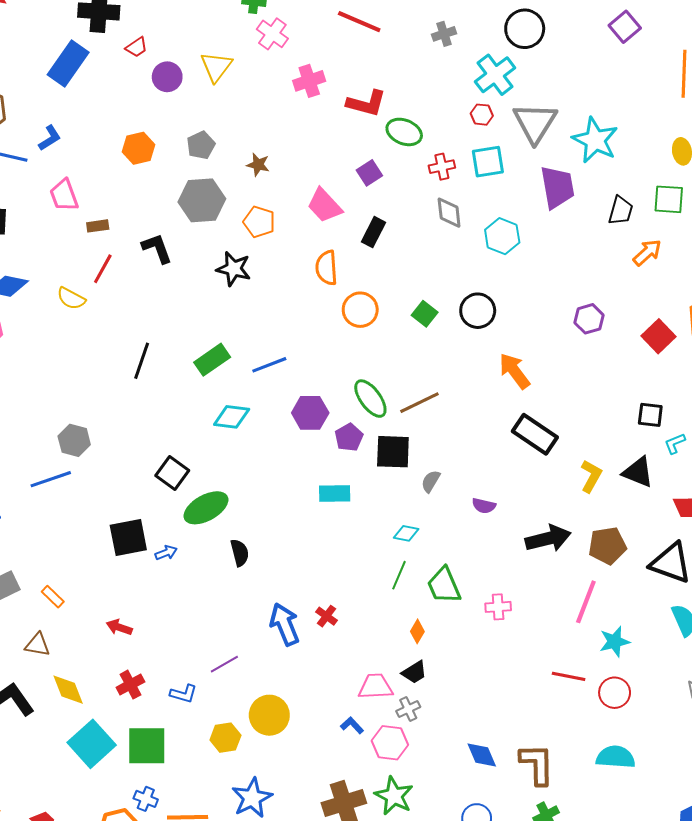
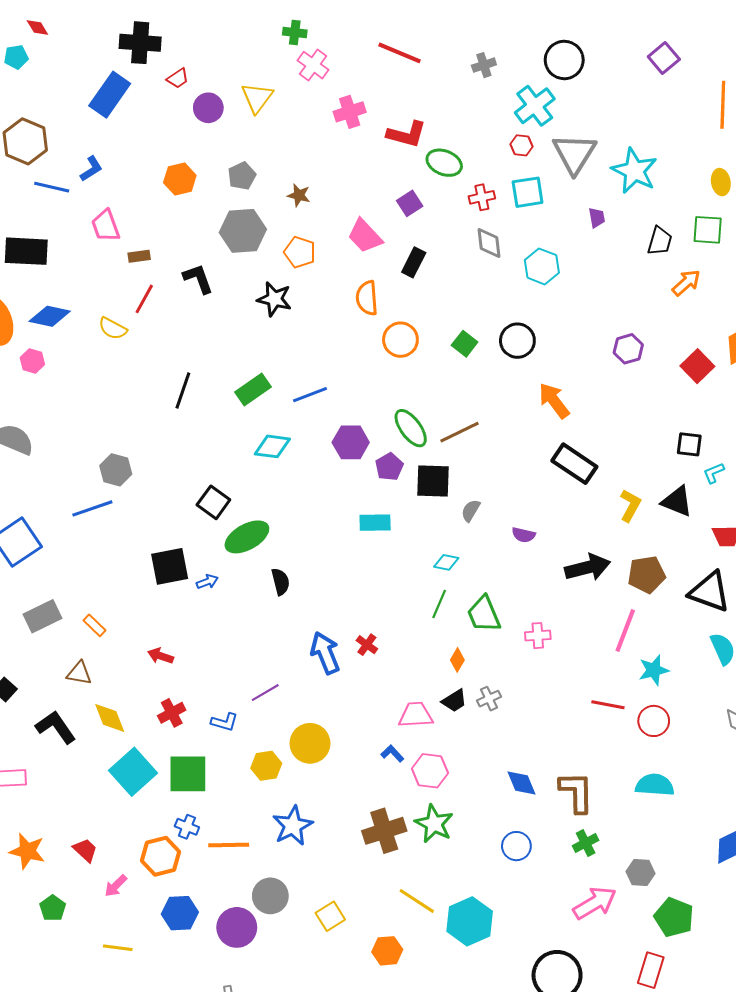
purple trapezoid: (557, 187) -> (597, 218), size x0.5
gray cross: (408, 709) -> (489, 699), moved

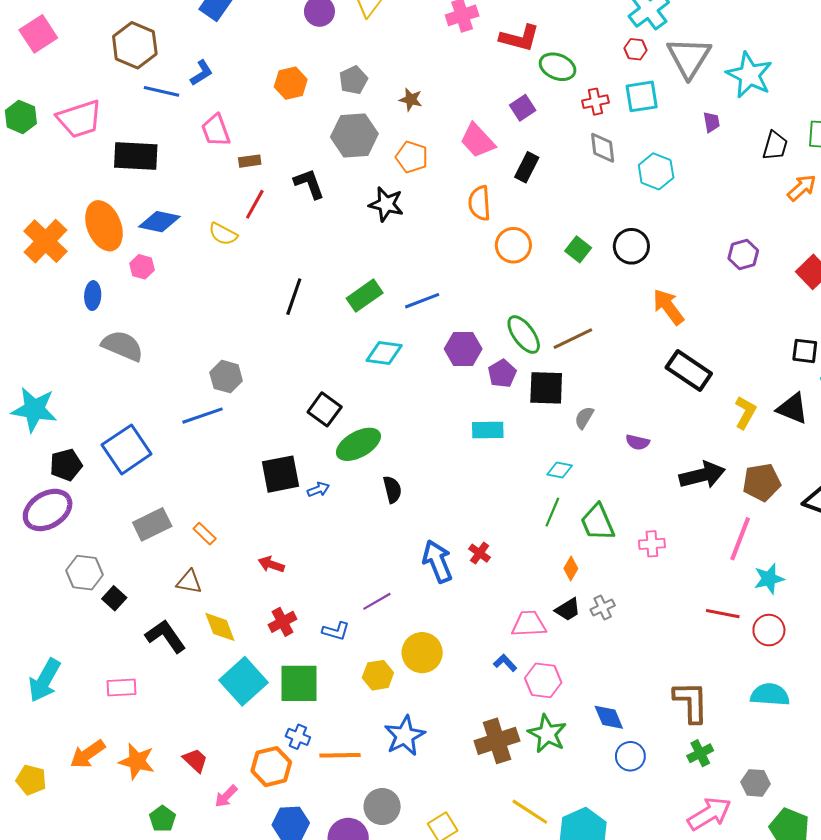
blue diamond: (522, 783) -> (609, 717), moved

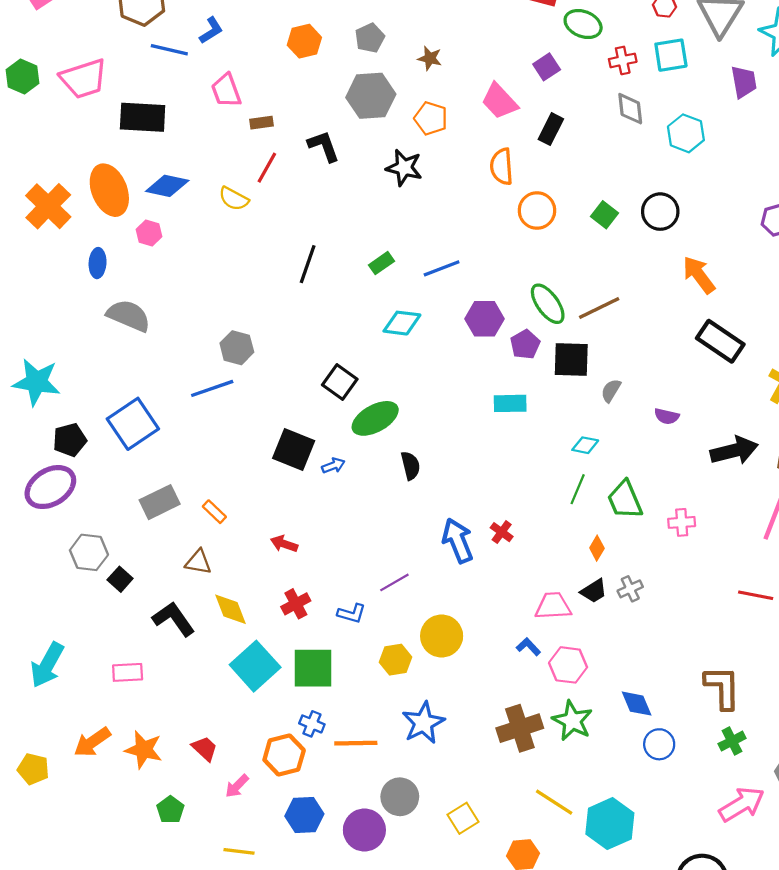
purple trapezoid: (711, 122) -> (744, 82), size x1.5
green rectangle: (365, 296) -> (382, 263), size x0.7
black square: (280, 474) -> (294, 450), turned 33

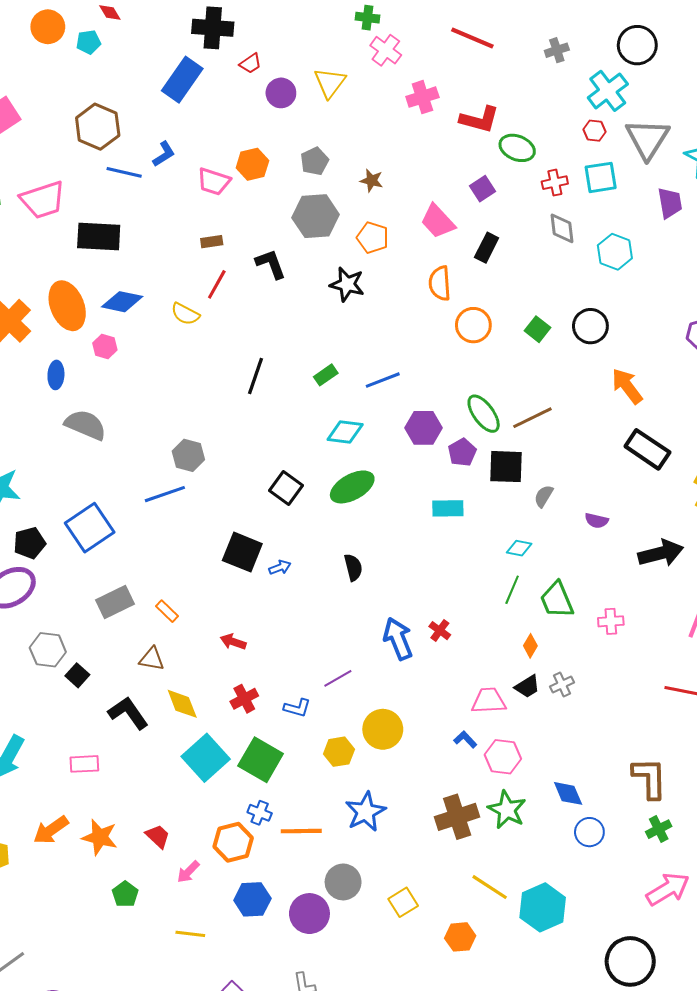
pink trapezoid: (226, 90) -> (214, 182), moved, turned -52
green ellipse: (375, 418) -> (352, 487), moved
green square: (313, 668) -> (261, 760), turned 30

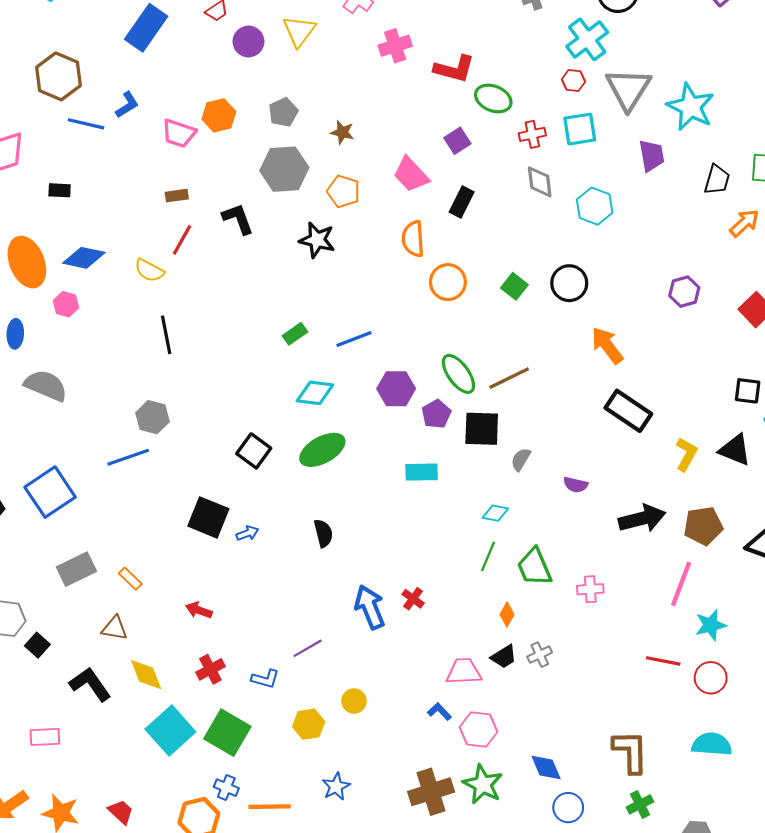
black rectangle: (99, 237) -> (60, 190), size x0.5
black line: (255, 376) -> (166, 335), moved, turned -30
yellow circle: (383, 729) -> (354, 701), size x0.6
blue star: (365, 812) -> (336, 786), size x0.7

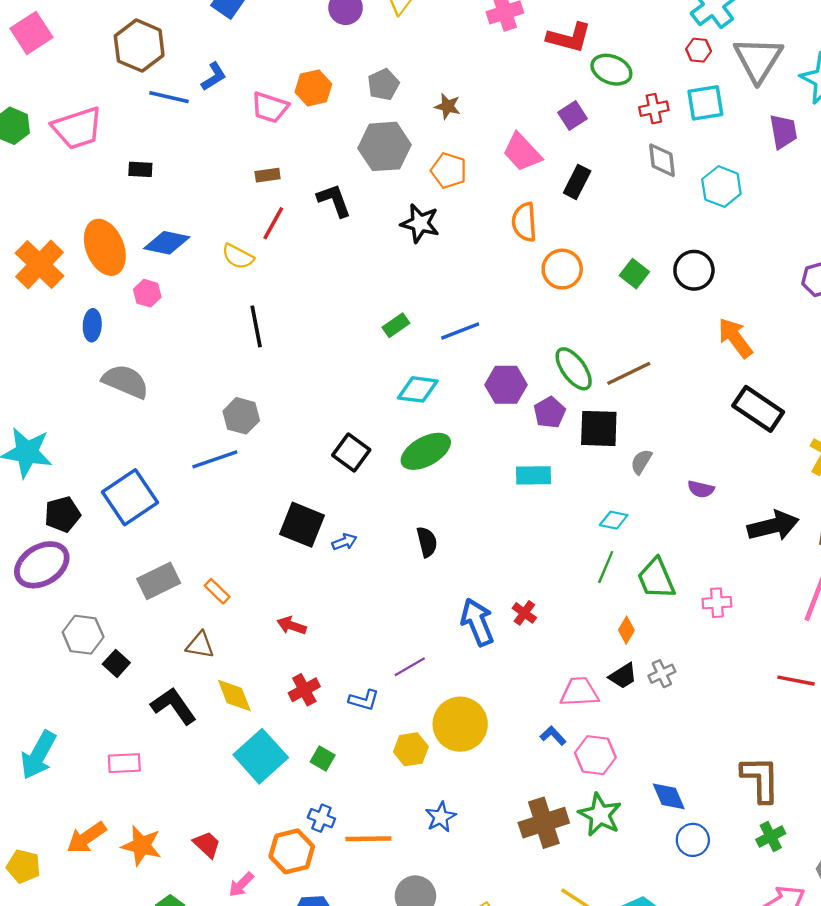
yellow circle: (354, 701) -> (460, 724), size x2.0
green square: (227, 733) -> (323, 759), size x0.5

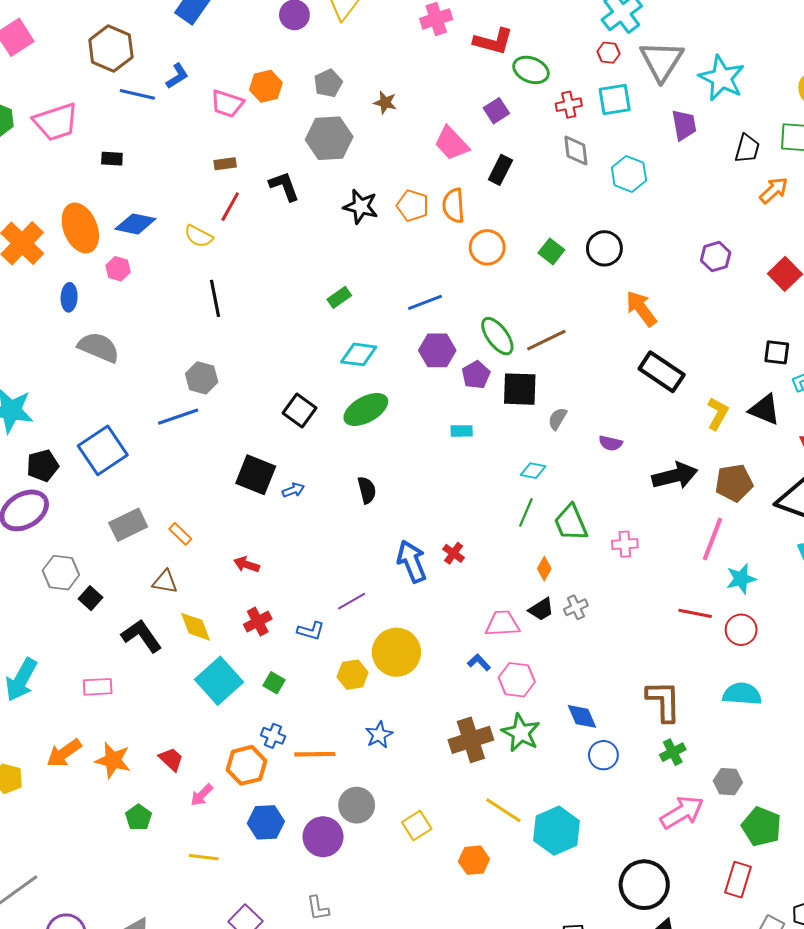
orange pentagon: (449, 171) -> (413, 206), moved
blue line: (460, 331) -> (425, 302), moved
cyan rectangle: (534, 475) -> (462, 431), size x0.7

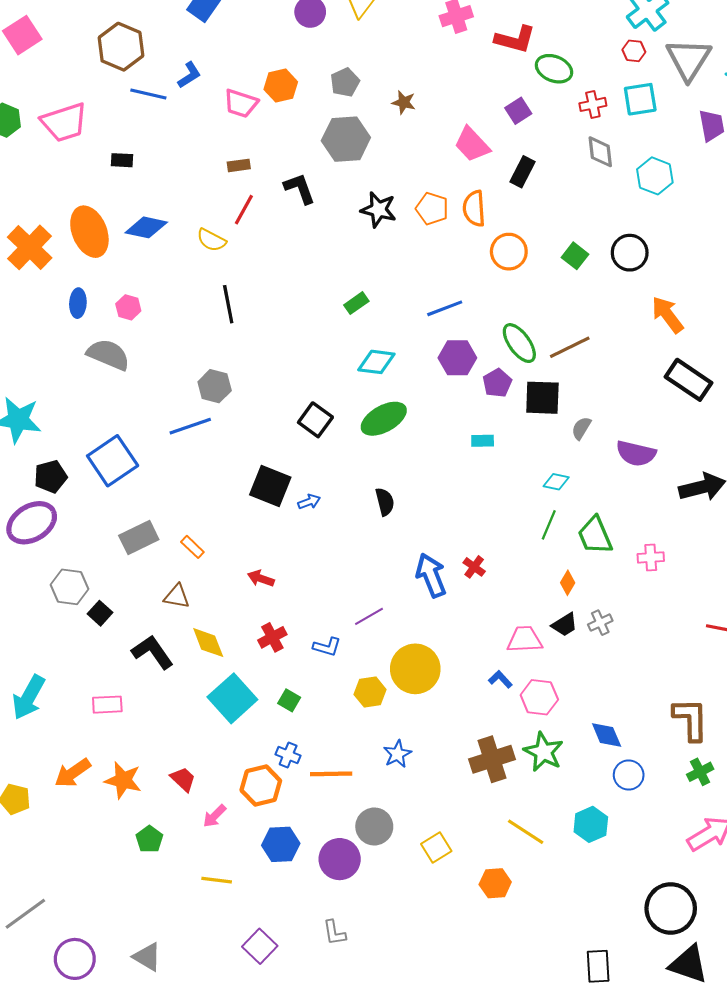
pink hexagon: (118, 269) -> (128, 307), moved
purple semicircle: (611, 443) -> (636, 453), size x1.6
cyan hexagon: (557, 831) -> (591, 824), moved, size x0.7

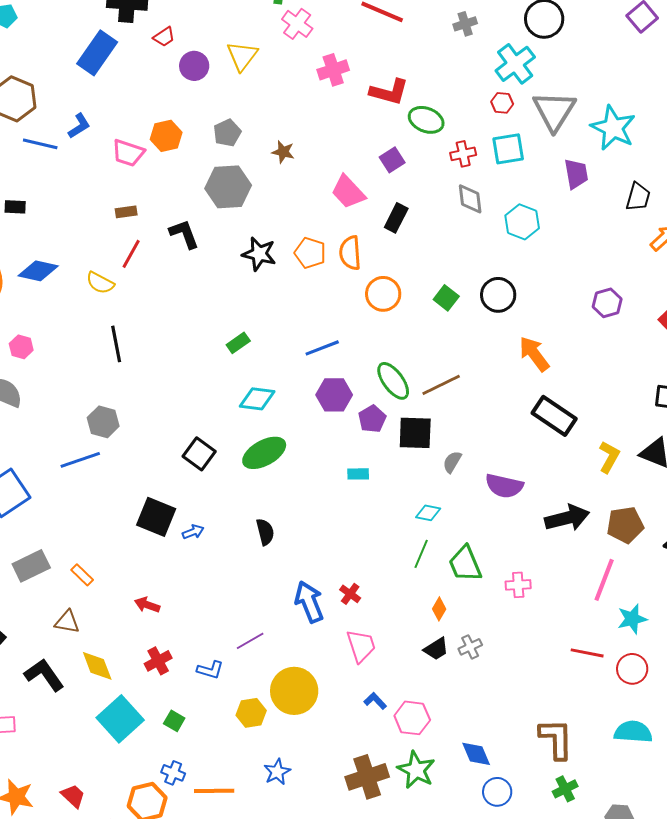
pink trapezoid: (525, 639) -> (361, 646), moved, turned 75

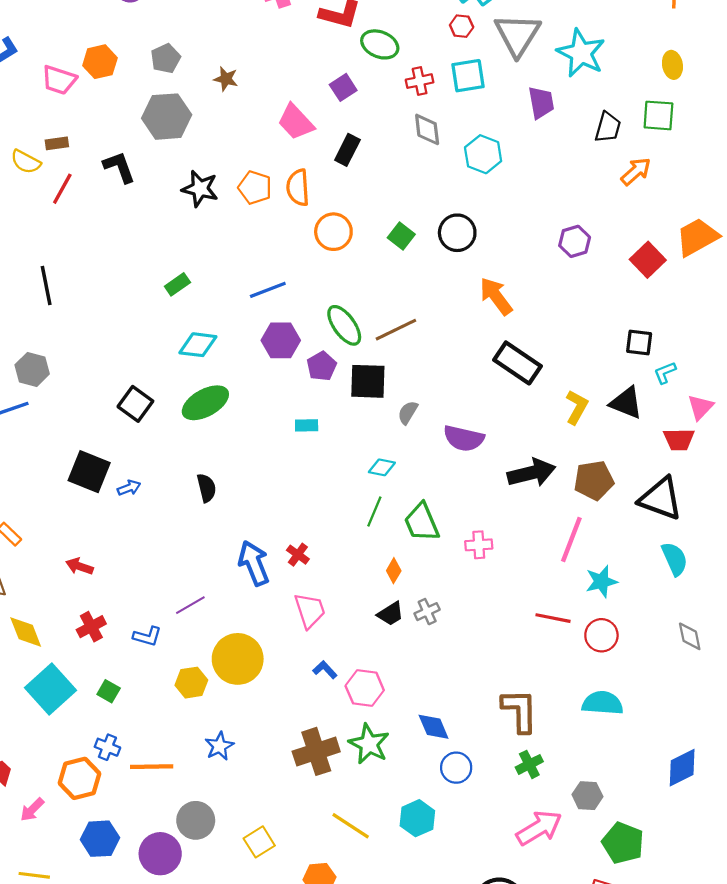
yellow semicircle: (100, 283) -> (26, 162), moved

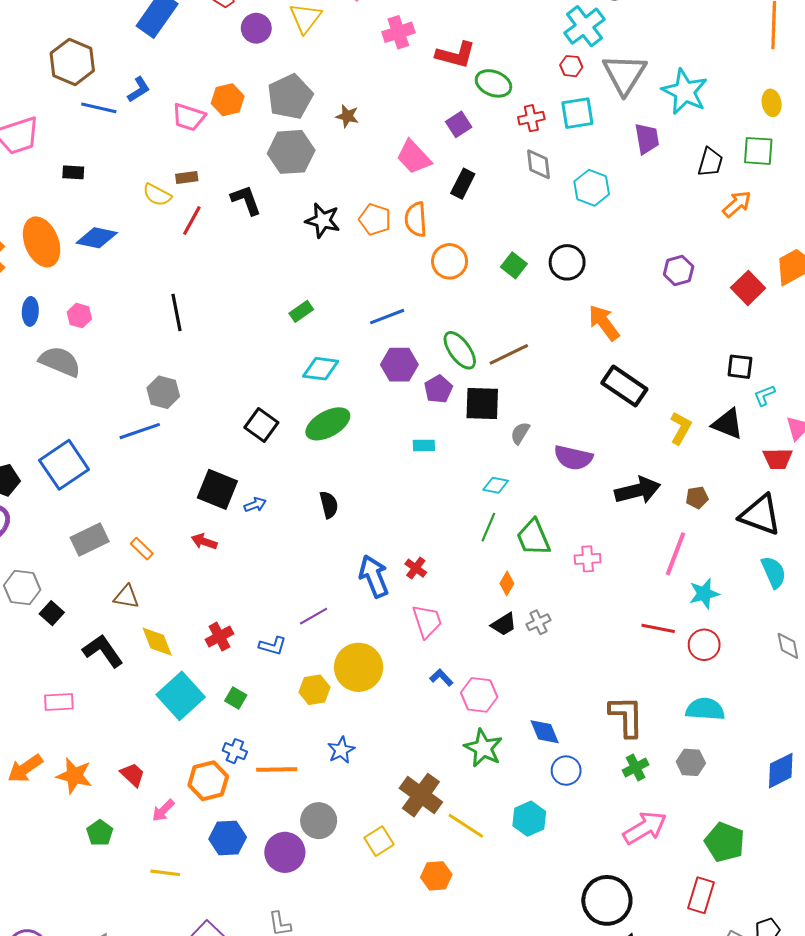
gray pentagon: (166, 58) -> (290, 97), size x1.6
brown pentagon: (594, 480) -> (697, 498), size x0.6
red arrow: (79, 566) -> (204, 541), moved
brown cross: (316, 751) -> (421, 795), moved, turned -36
gray hexagon: (587, 796) -> (691, 762), moved

